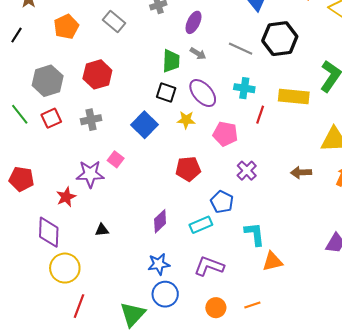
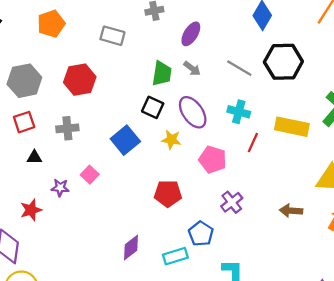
gray rectangle: (114, 22) -> (112, 36), moved, turned -30
purple star: (90, 174) -> (60, 188), size x0.6
black triangle: (102, 230) -> (34, 157), moved

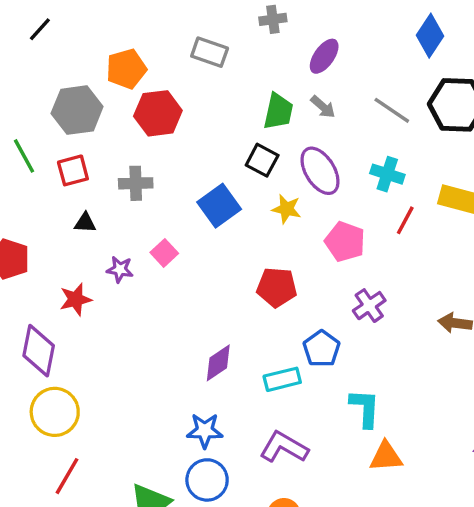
orange pentagon: (51, 24) -> (126, 69), moved

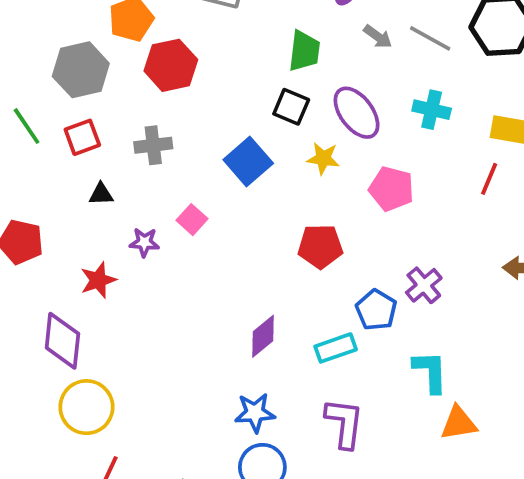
gray arrow: (323, 107) -> (378, 37), moved
red line: (405, 220) -> (489, 179), moved
purple cross: (369, 306) -> (424, 285), moved
purple L-shape: (284, 447) -> (344, 423), turned 72

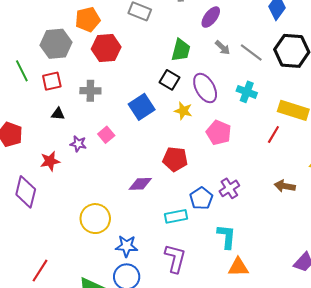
purple diamond: (263, 336) -> (140, 184), moved, turned 30
yellow circle: (86, 407) -> (95, 219), moved

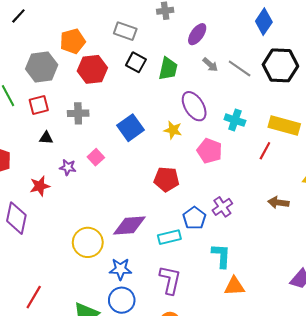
black square: (169, 80) -> (136, 62), moved
cyan cross: (247, 92) -> (235, 120), moved
purple diamond: (140, 184) -> (129, 226), moved, size x1.4

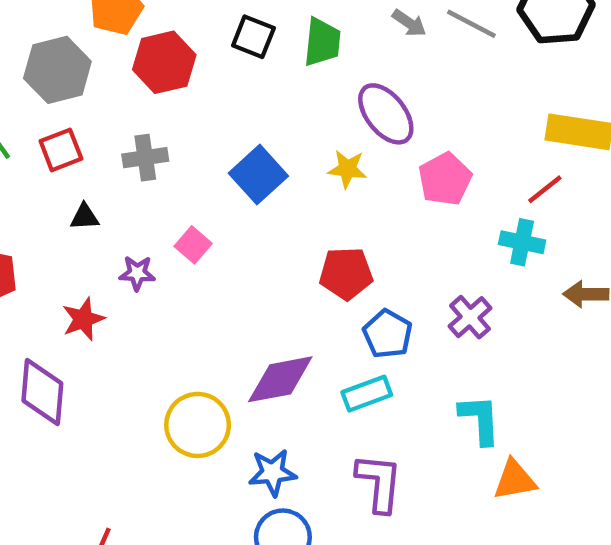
cyan cross: (235, 120) -> (522, 242), moved
pink pentagon: (210, 151) -> (445, 179), moved, turned 30
red line: (265, 151) -> (545, 189), turned 30
blue pentagon: (194, 218) -> (388, 334), moved

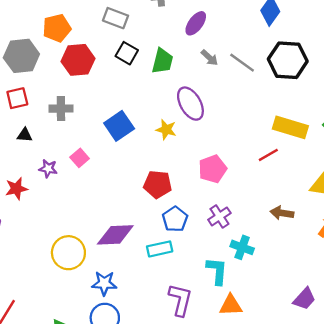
pink pentagon: (445, 179) -> (213, 169), moved
cyan cross: (522, 242) -> (242, 247), moved
purple L-shape: (379, 483) -> (180, 300), moved

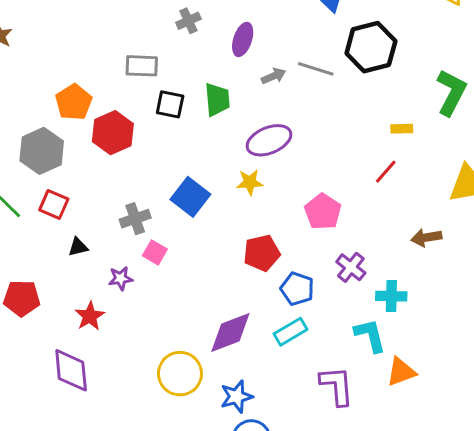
gray arrow: (209, 58) -> (274, 76), turned -48
red square: (17, 98) -> (54, 205), turned -35
purple ellipse: (190, 104) -> (269, 140), turned -64
gray cross: (61, 109) -> (135, 219), moved
yellow rectangle: (290, 127) -> (402, 129), size x0.5

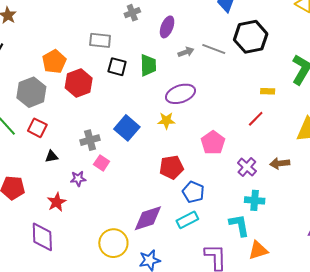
purple cross: (351, 267) -> (247, 167), moved

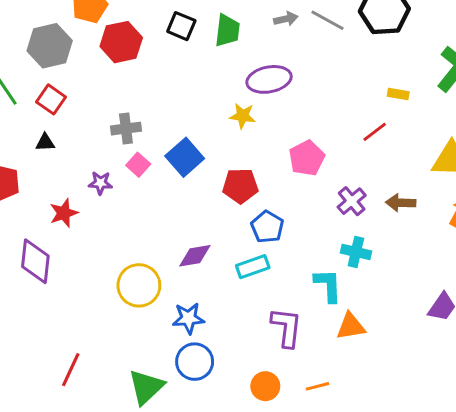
blue square: (127, 128) -> (185, 157), moved
black triangle: (52, 156) -> (45, 142), moved
purple diamond: (148, 218) -> (195, 256), size x0.7

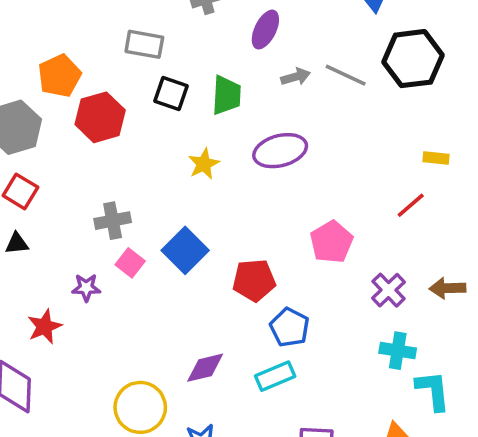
yellow star: (243, 116) -> (204, 164), moved, turned -30
cyan L-shape: (328, 285) -> (433, 391), moved

